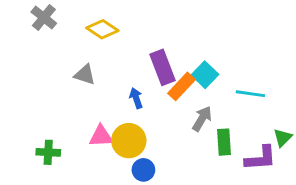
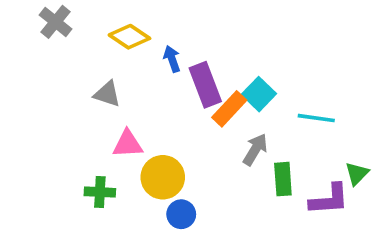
blue arrow: (136, 98) -> (172, 59), moved
pink triangle: (101, 136) -> (128, 144), moved
green cross: (48, 152) -> (100, 192), moved

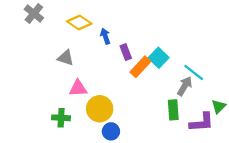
purple rectangle: (205, 85) -> (126, 52), size x0.6
cyan line: (316, 118) -> (194, 72), turned 30
gray arrow: (255, 149) -> (185, 86), moved

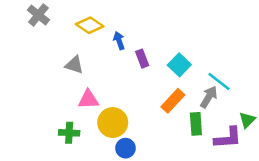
orange rectangle: (140, 67) -> (173, 101), moved

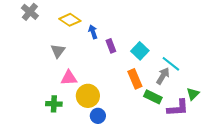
gray triangle: (74, 65) -> (58, 51), turned 49
orange rectangle: (173, 101) -> (135, 79), turned -66
green rectangle: (196, 124) -> (153, 97), turned -60

